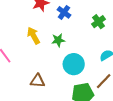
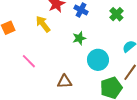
yellow arrow: (33, 35) -> (43, 24), moved

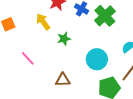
green cross: (116, 14) -> (105, 16), moved, size x1.5
green star: (79, 38) -> (64, 39), moved

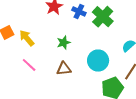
yellow arrow: (43, 22) -> (27, 38), moved
brown triangle: (63, 80) -> (64, 69), moved

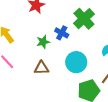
blue cross: (79, 11) -> (62, 33), moved

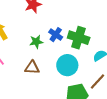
green cross: (84, 19) -> (79, 38), moved, turned -35

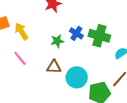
cyan circle: (67, 65) -> (77, 77), moved

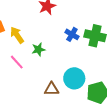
green star: (57, 41) -> (38, 49), moved
brown triangle: (54, 67) -> (52, 89), moved

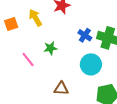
yellow arrow: (17, 35) -> (35, 18), moved
cyan circle: (74, 78) -> (91, 64), moved

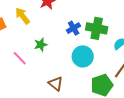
blue cross: (85, 35) -> (74, 28), turned 32
brown triangle: (61, 89) -> (56, 84), turned 42

